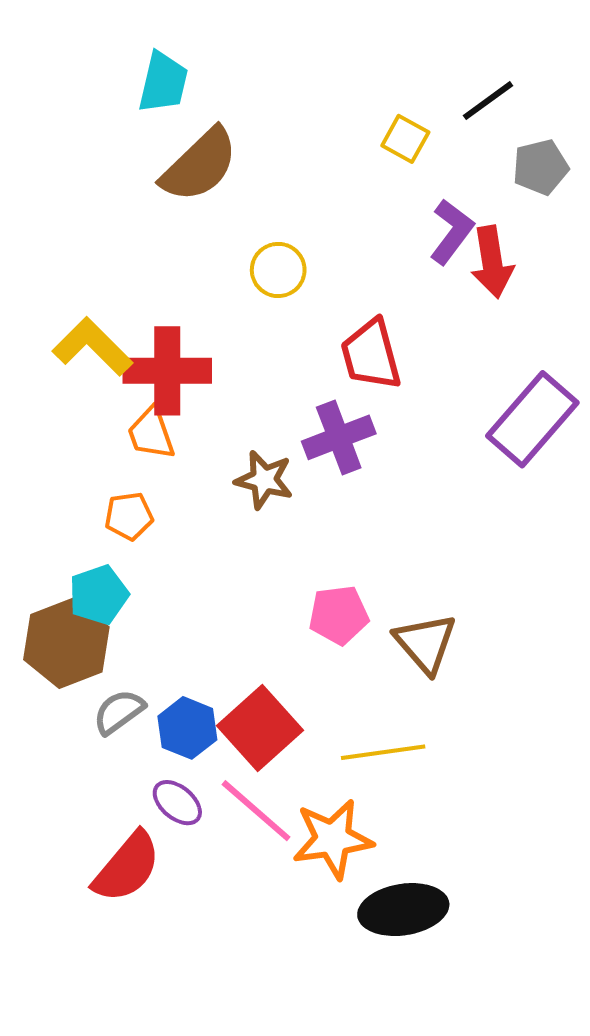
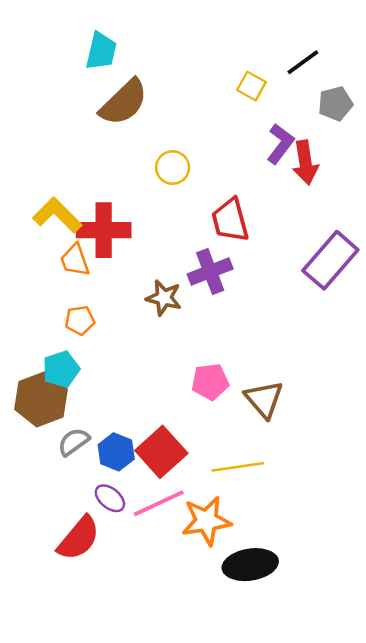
orange trapezoid: (151, 433) -> (75, 260), moved
pink line: (256, 811) -> (159, 503), turned -66

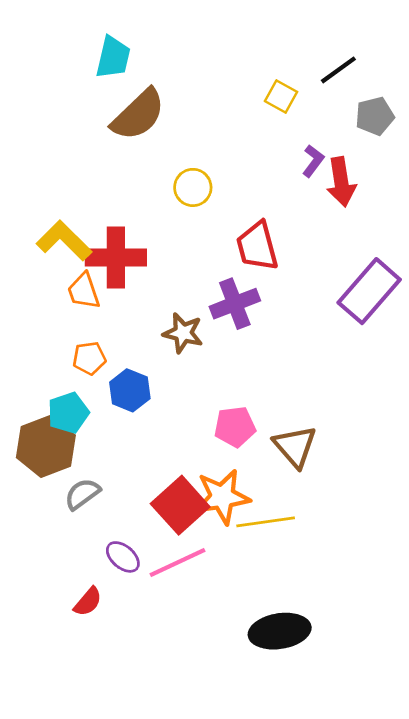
purple L-shape: (280, 144) -> (313, 161), size x0.7
blue hexagon: (116, 452) -> (130, 390), moved
orange star: (206, 521) -> (222, 497), moved
red semicircle: (79, 538) -> (88, 602), size x0.6

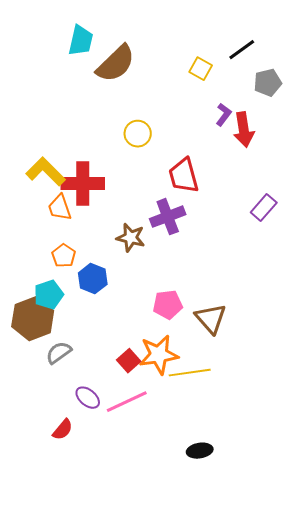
brown semicircle: (138, 115) -> (116, 64), moved
purple rectangle: (369, 291) -> (264, 208), size x0.6
orange pentagon: (89, 358) -> (64, 256), turned -30
red square: (180, 505) -> (129, 361), size x0.6
black ellipse: (280, 631) -> (200, 451), size x0.6

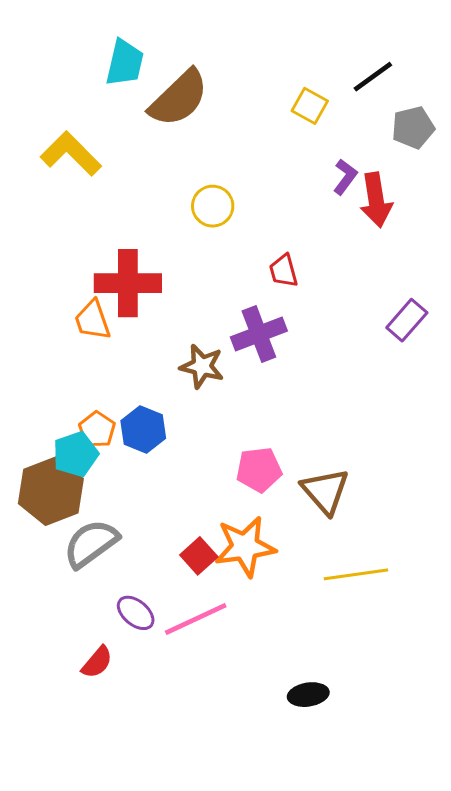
yellow L-shape: (46, 172) -> (71, 154), moved
red trapezoid: (184, 176) -> (284, 271), size x0.6
orange pentagon: (64, 256) -> (97, 430), moved
gray semicircle: (59, 353) -> (91, 544), size x1.4
yellow line: (190, 373) -> (356, 574), moved

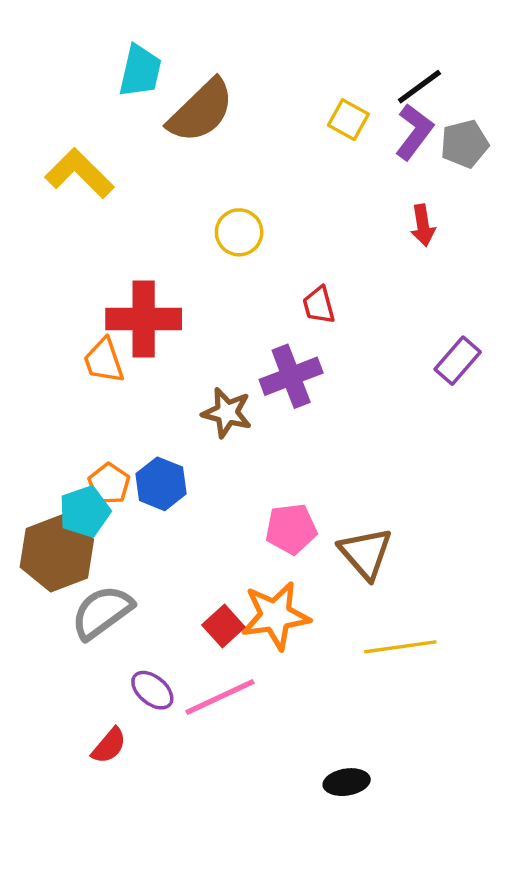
purple L-shape: (345, 177) -> (414, 132), moved, size x1.4
red arrow: (376, 200) -> (423, 225), size x0.7

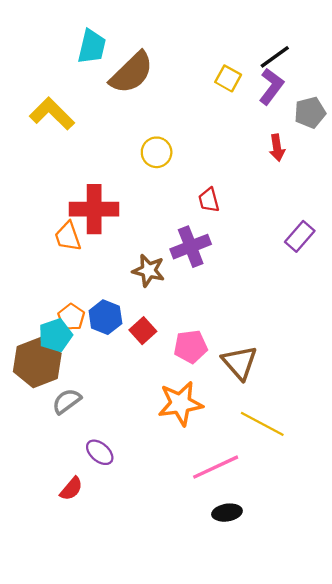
gray pentagon: (465, 144) -> (310, 113), moved
gray semicircle: (102, 612) -> (67, 401), size x0.7
red square: (223, 626) -> (143, 331), moved
yellow line: (400, 647) -> (262, 424), turned 36
pink line: (220, 697) -> (216, 467), moved

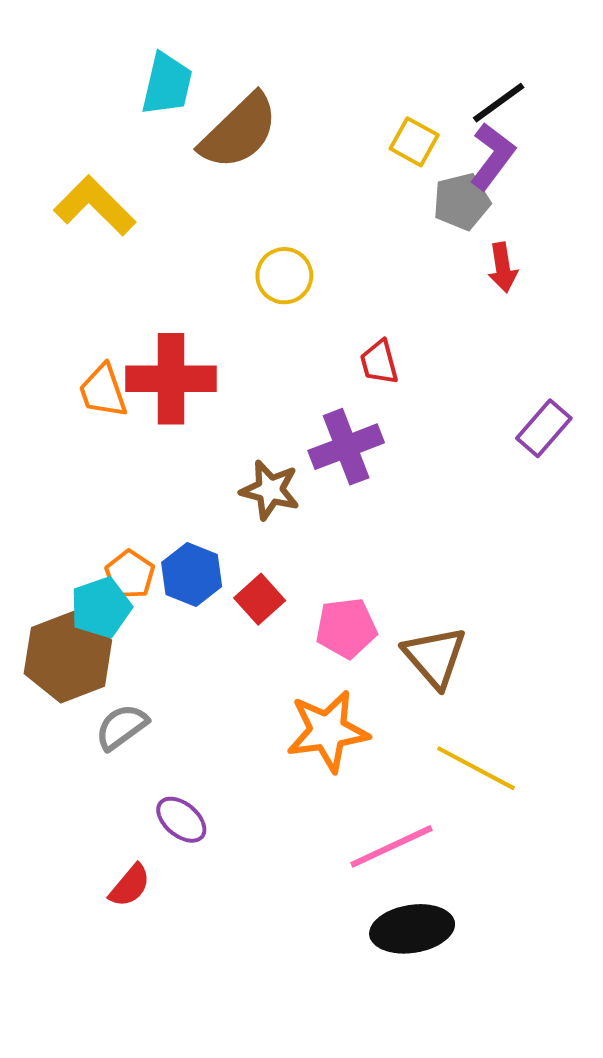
gray pentagon: (310, 113) -> (462, 202), moved
orange trapezoid: (68, 236) -> (103, 391), moved
black ellipse: (227, 513) -> (412, 929), size x1.5

